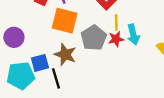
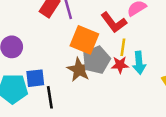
orange square: (65, 21) -> (84, 40), moved
brown star: (65, 55) -> (79, 70), moved

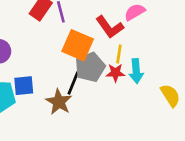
brown star: (79, 70) -> (59, 102), moved
black line: (50, 97) -> (73, 83), moved, turned 30

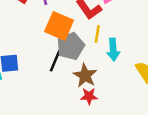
red star: (115, 73) -> (89, 96), moved
brown star: (59, 102) -> (85, 76), moved

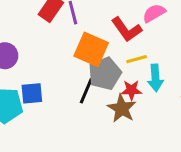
yellow line: (97, 34) -> (137, 59), turned 66
red star: (89, 96) -> (131, 90), moved

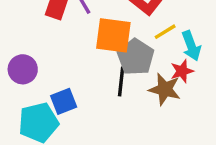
red star: (131, 90) -> (182, 71), moved

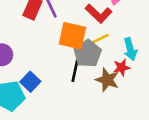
yellow line: (165, 32) -> (100, 39), moved
blue square: (64, 101) -> (30, 82), turned -30

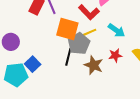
cyan arrow: (130, 49) -> (116, 30), moved, turned -42
red star: (121, 67) -> (115, 55), moved

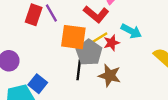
red star: (115, 55) -> (112, 43), moved

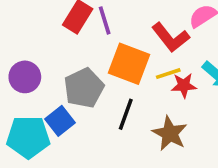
gray pentagon: (89, 52) -> (84, 88), moved

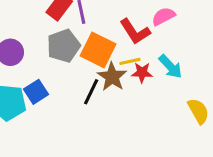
gray pentagon: (84, 88) -> (64, 46), moved
brown star: (170, 133) -> (112, 77), moved

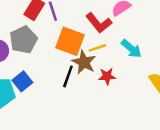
gray pentagon: (64, 46) -> (23, 40), moved
red star: (142, 73) -> (107, 76), moved

